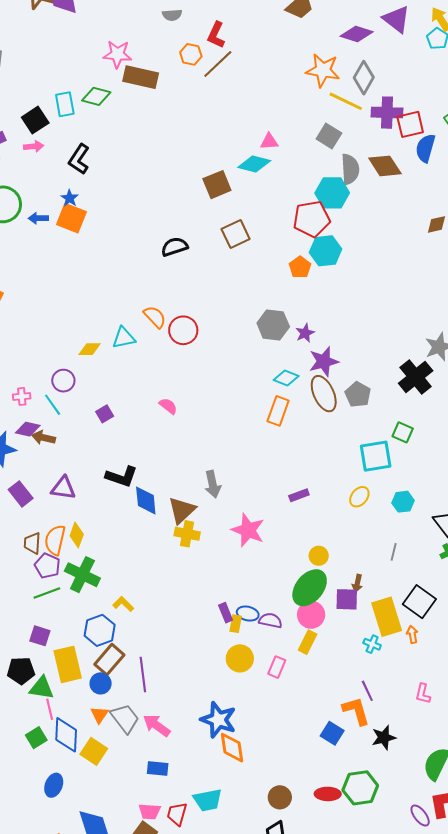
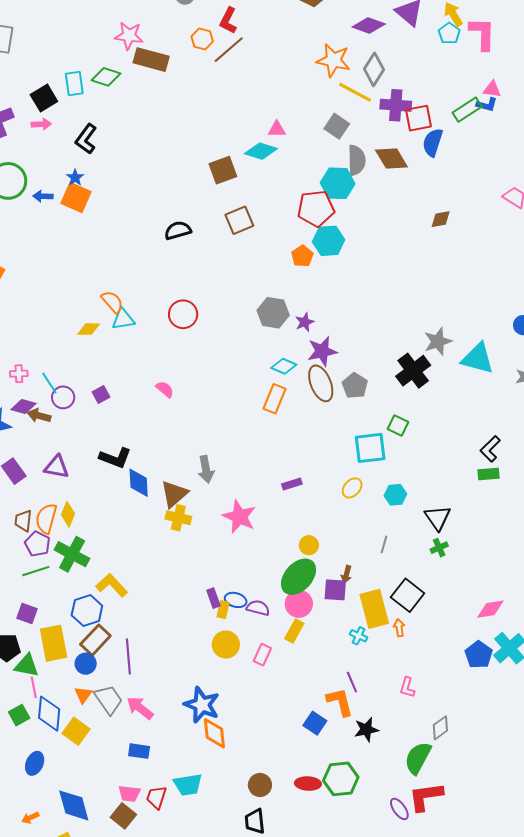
orange semicircle: (155, 317) -> (112, 302), moved
purple circle: (63, 381) -> (63, 397), moved
yellow L-shape: (123, 604) -> (112, 585), size x1.5

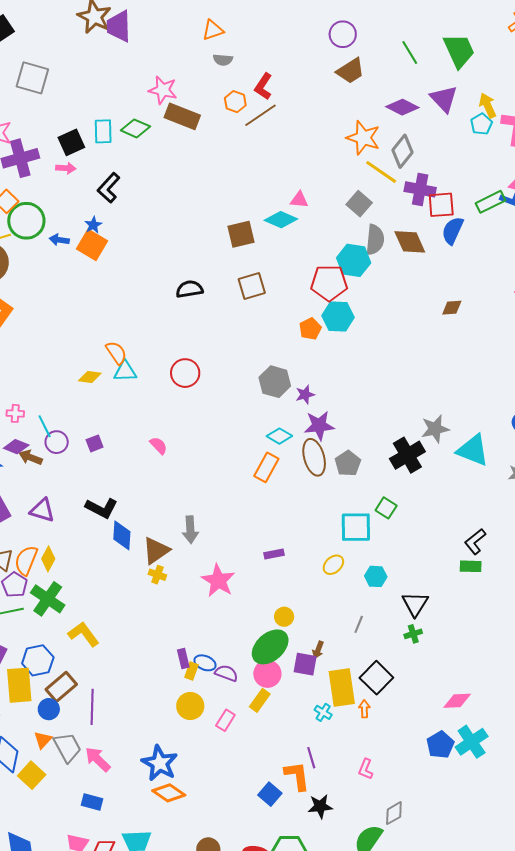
yellow cross: (178, 518) -> (157, 575), size x0.7
blue hexagon: (87, 611) -> (38, 660), moved
orange diamond: (214, 733) -> (169, 793), turned -56

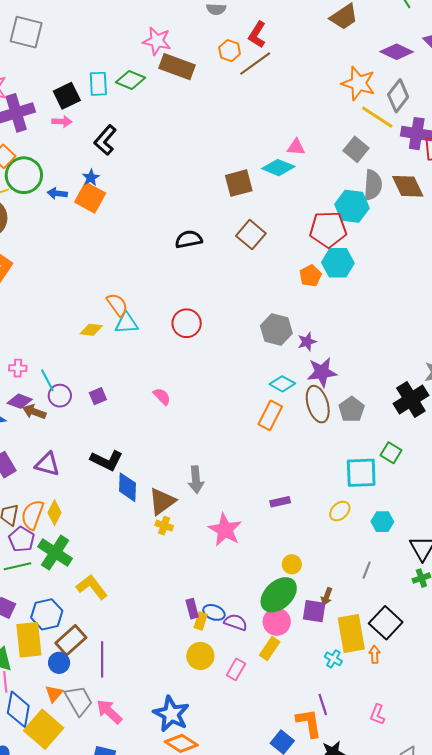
brown square: (252, 286) -> (251, 235), turned -32
yellow square: (32, 775) -> (44, 729), size x1.4

